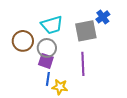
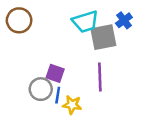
cyan trapezoid: (52, 25) -> (85, 22), moved
brown circle: (23, 41) -> (19, 20), moved
gray circle: (47, 48) -> (41, 89), moved

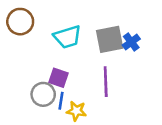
blue cross: (124, 20) -> (131, 42), moved
cyan trapezoid: (85, 22) -> (67, 37), moved

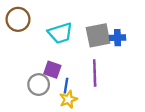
blue cross: (131, 42) -> (117, 38), turned 35
blue line: (61, 101) -> (66, 86), moved
yellow star: (76, 111) -> (68, 99), turned -30

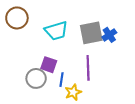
blue cross: (117, 38) -> (109, 35), turned -32
yellow star: (68, 99) -> (73, 92), moved

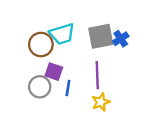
brown circle: (17, 18) -> (41, 45), moved
yellow star: (73, 92) -> (101, 102), moved

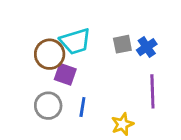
gray square: (101, 36) -> (122, 44), size x0.6
purple square: (54, 72) -> (65, 74), moved
purple line: (97, 75) -> (152, 91), moved

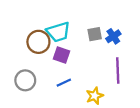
purple square: (65, 74) -> (62, 55), moved
gray circle: (48, 106) -> (25, 80), moved
blue line: (82, 107) -> (64, 83), turned 56

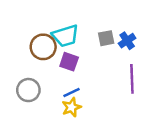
yellow star: (95, 96) -> (72, 107), moved

